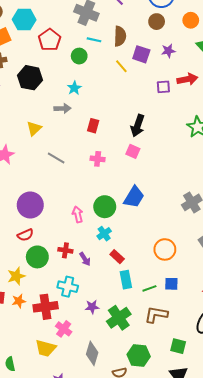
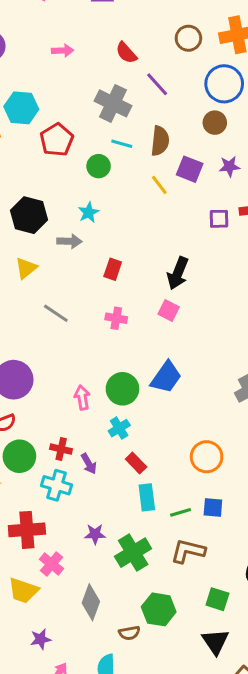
black hexagon: (30, 78) -> (29, 215), moved
cyan cross: (68, 287) -> (57, 485), moved

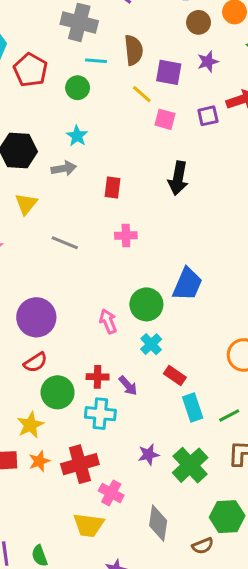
brown circle: (215, 123) -> (199, 22), moved
pink square: (169, 310) -> (165, 119), moved

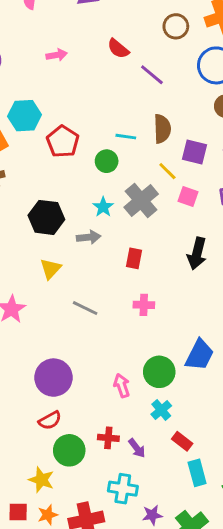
gray cross: (79, 22) -> (141, 201), moved, turned 32
cyan cross: (100, 414) -> (123, 489), moved
yellow star: (30, 425) -> (41, 480), turned -30

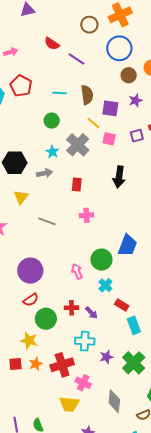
cyan line: (126, 137) -> (59, 93), moved
red pentagon: (63, 141) -> (21, 86), moved

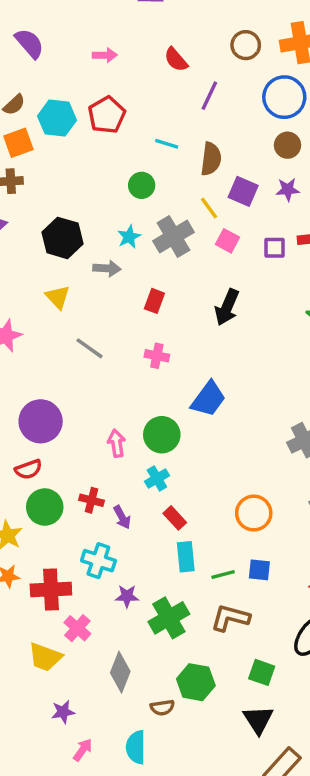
purple line: (76, 59) -> (209, 96), turned 66
yellow triangle: (21, 197) -> (58, 297), turned -35
blue trapezoid: (128, 245) -> (208, 399), moved

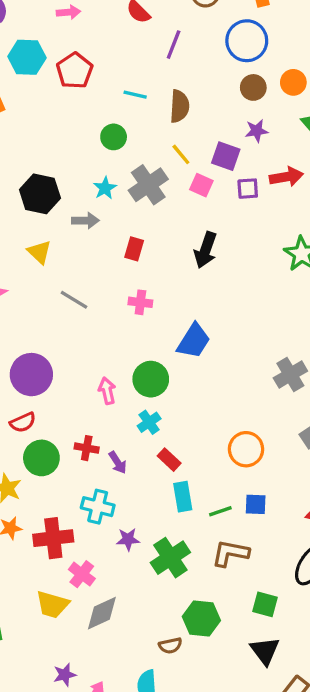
cyan hexagon: (57, 118) -> (27, 57), moved
purple square: (243, 191) -> (226, 156), moved
gray diamond: (120, 672) -> (102, 613), moved, turned 48
purple star: (63, 712) -> (65, 675), moved

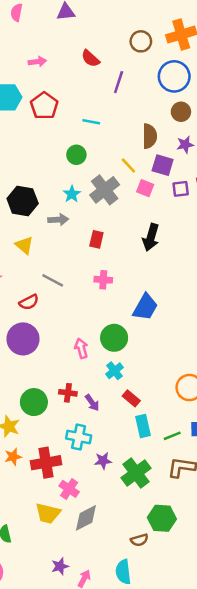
brown semicircle: (179, 106) -> (150, 136), moved
red semicircle: (23, 422) -> (29, 302), moved

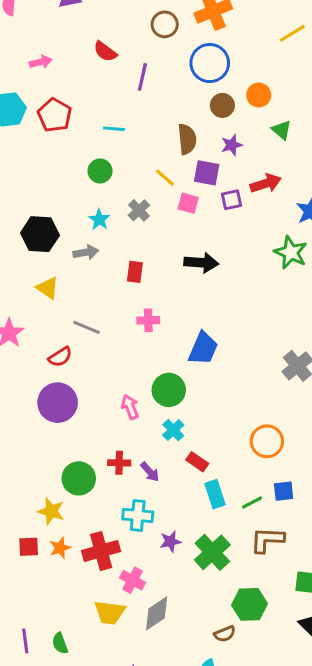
gray cross: (105, 190) -> (139, 210), size x0.6
black arrow: (151, 237) -> (201, 263), turned -96

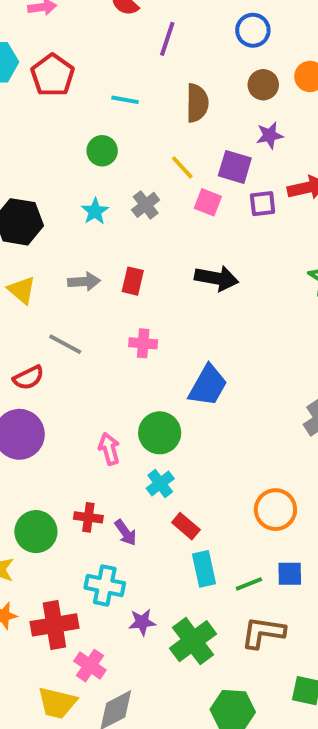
blue circle: (210, 63) -> (253, 30), size x0.7
brown semicircle: (187, 139) -> (197, 103), moved
gray arrow: (86, 252) -> (84, 282), moved

